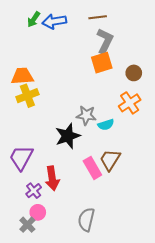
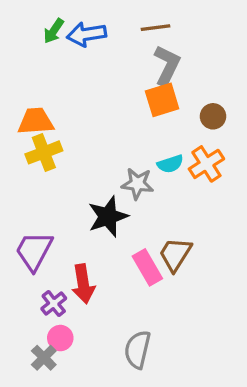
cyan semicircle: (106, 125) -> (170, 164), moved

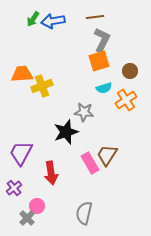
yellow cross: (44, 152) -> (42, 86), moved
cyan semicircle: (170, 164) -> (104, 88), moved
purple cross: (54, 304) -> (14, 188), moved

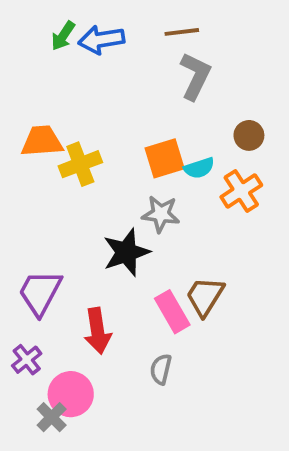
orange square: (99, 61) -> (165, 158), moved
pink circle: (37, 206) -> (71, 394), size x1.5
gray semicircle: (84, 213) -> (161, 369), moved, size x0.7

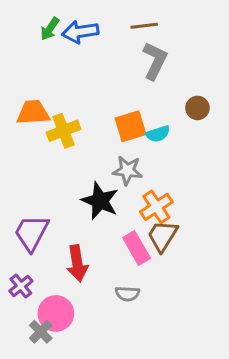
orange cross: (241, 191) -> (156, 207), moved
black star: (126, 252) -> (100, 201), turned -30
gray semicircle: (161, 369) -> (127, 294), turned -100

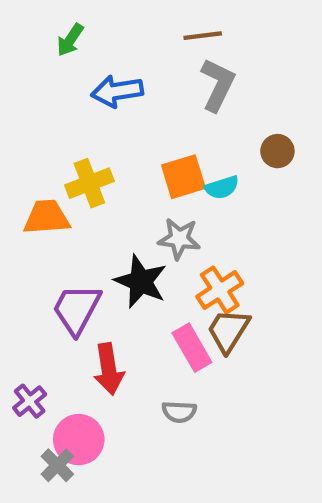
blue arrow: (80, 32) -> (117, 91), moved
orange trapezoid: (33, 113) -> (47, 217), moved
purple trapezoid: (32, 233) -> (77, 309), moved

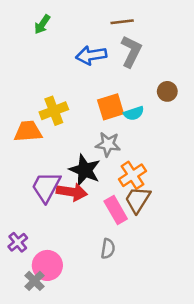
blue arrow: (117, 91) -> (91, 55), moved
red arrow: (109, 369) -> (72, 192), moved, turned -72
gray semicircle: (179, 412) -> (108, 249), turned -84

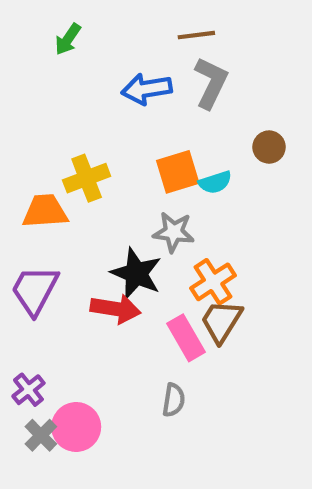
purple trapezoid: (46, 187) -> (35, 290), moved
gray cross: (34, 281) -> (41, 435), moved

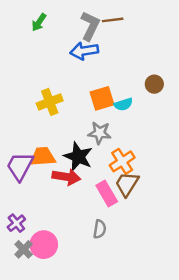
gray L-shape: (211, 83) -> (90, 26), moved
orange trapezoid: (45, 211) -> (43, 157), moved

